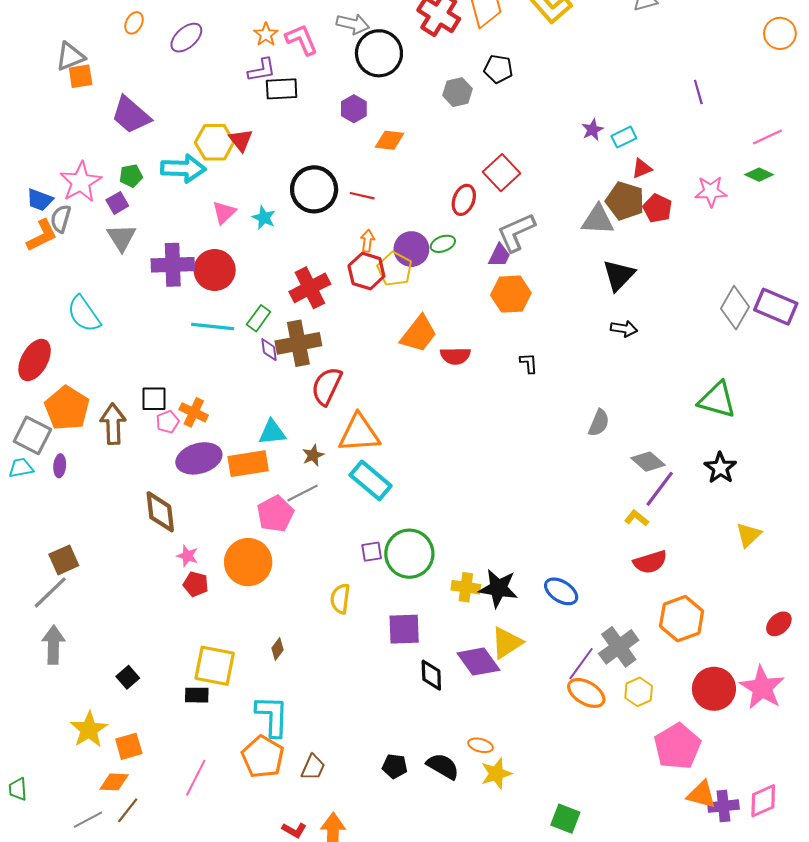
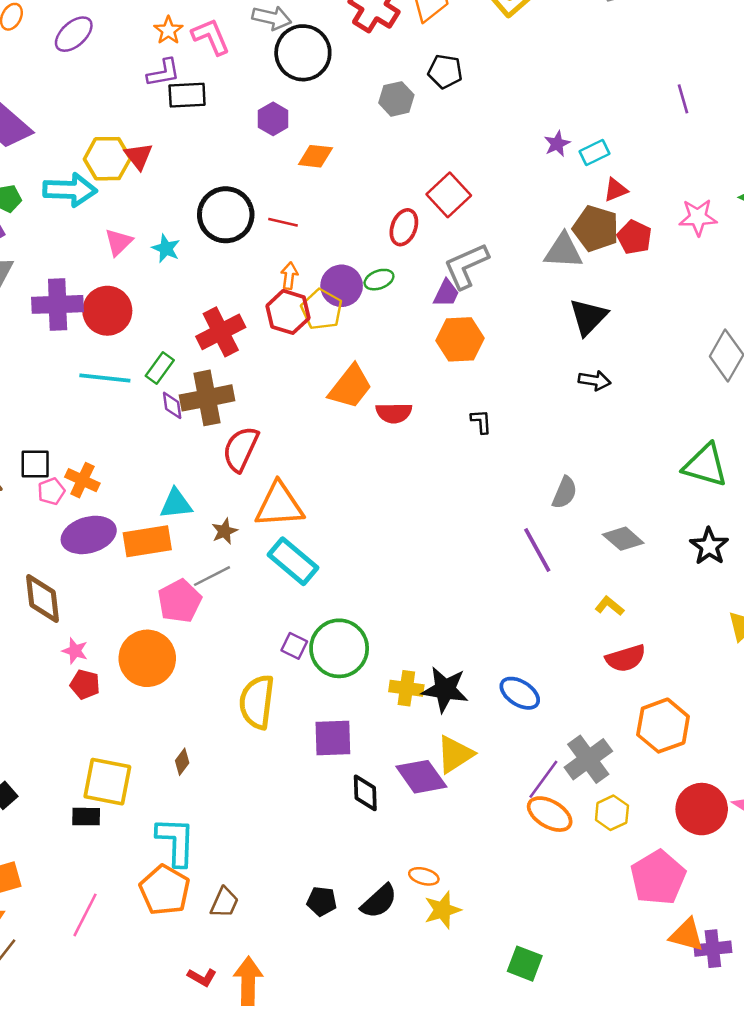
purple line: (660, 489) -> (537, 550), moved, turned -66
purple square: (372, 552) -> (294, 646), turned 35
yellow semicircle: (340, 599) -> (257, 702), size x1.5
black semicircle: (443, 766) -> (379, 901), turned 108

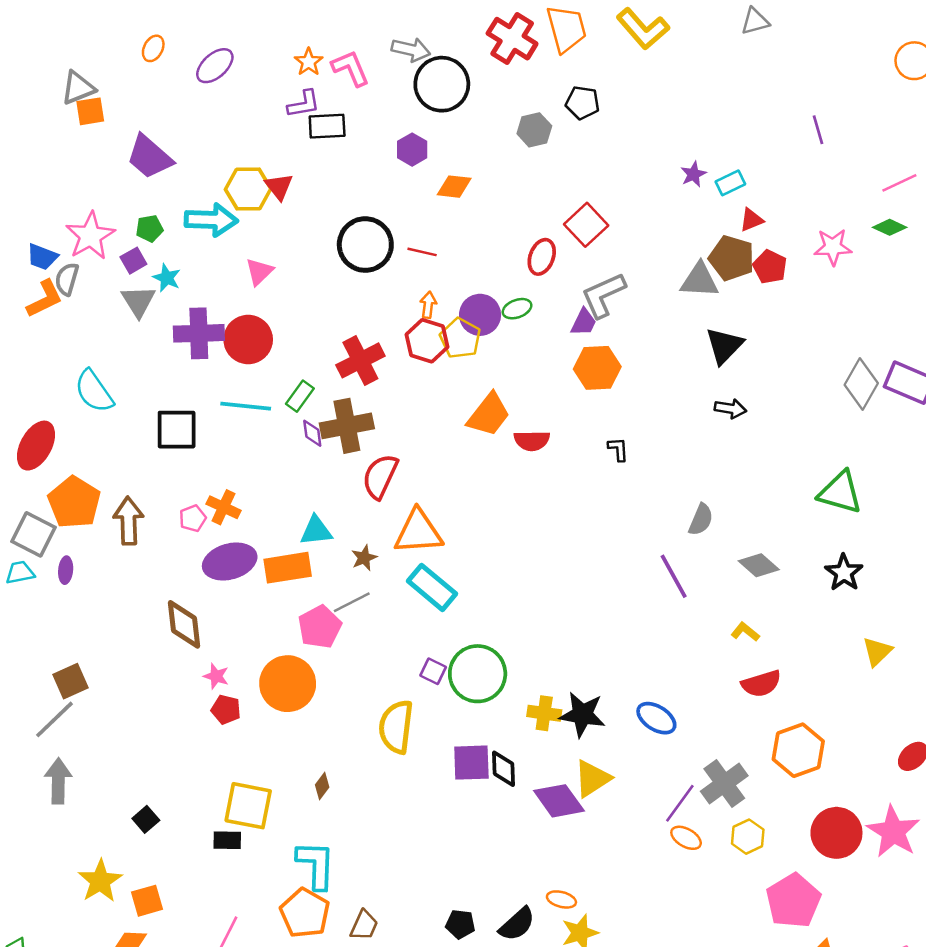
cyan star: (166, 248) -> (167, 278), moved
black square: (35, 464) -> (177, 430), moved, size x1.4
black diamond: (365, 793) -> (503, 769), moved
orange ellipse: (550, 814) -> (686, 838), size x0.7

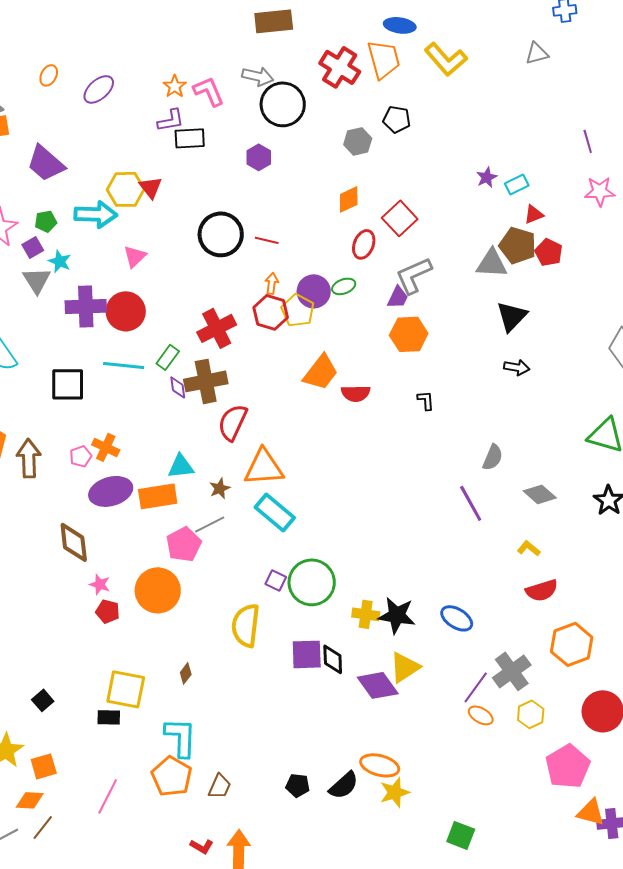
orange diamond: (454, 187) -> (349, 199), moved, turned -32
pink star: (833, 247) -> (600, 191), moved
orange ellipse: (561, 899) -> (380, 765), size x1.6

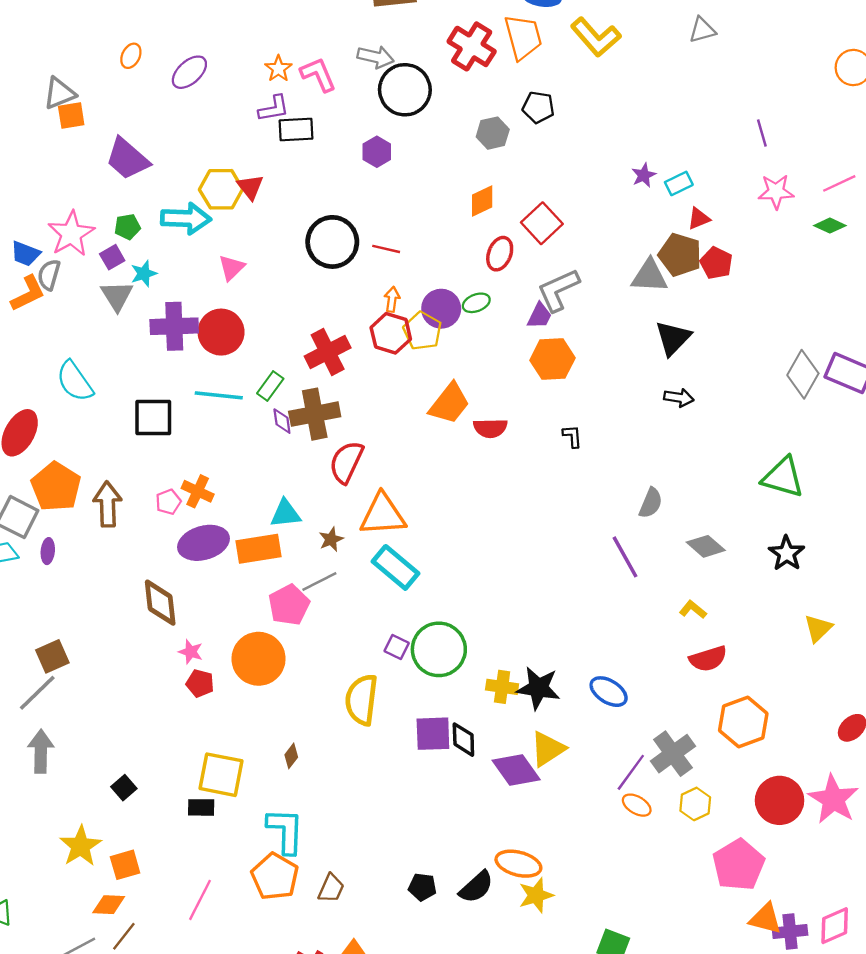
cyan star: (60, 261) -> (144, 274), turned 30

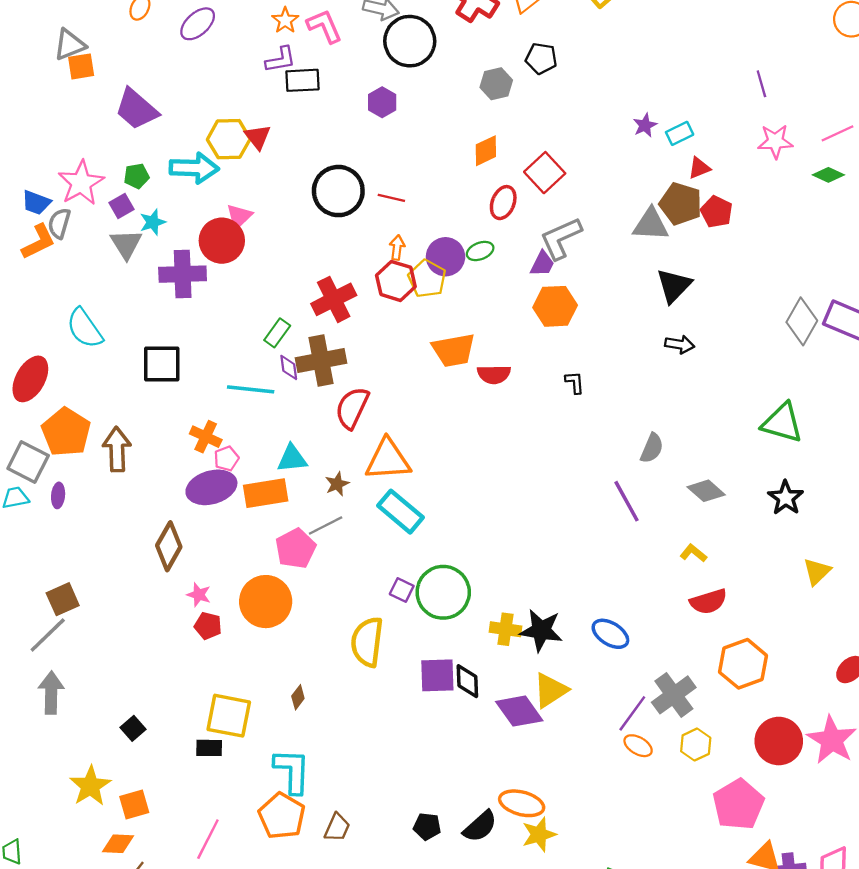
red circle: (221, 332) -> (222, 241), moved
cyan line: (219, 395) -> (251, 389), moved
orange trapezoid: (449, 404) -> (454, 350), turned 42
pink pentagon: (168, 502) -> (226, 459), moved
brown diamond: (160, 603) -> (169, 546), turned 36

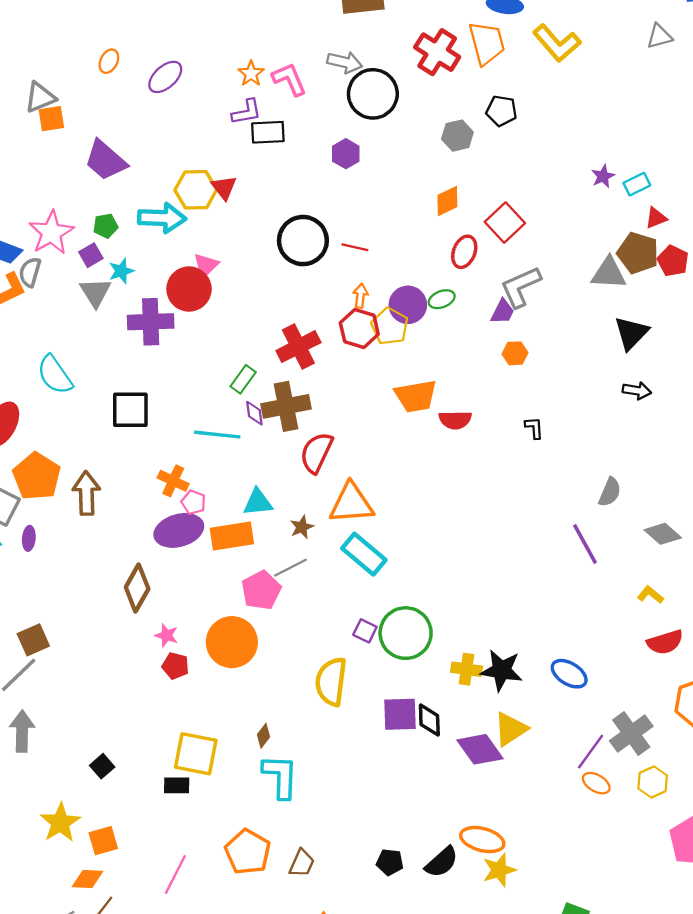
orange hexagon: (555, 306) -> (515, 353), size x0.6
pink pentagon: (226, 459) -> (193, 502), turned -30
cyan L-shape: (292, 771) -> (280, 776), moved

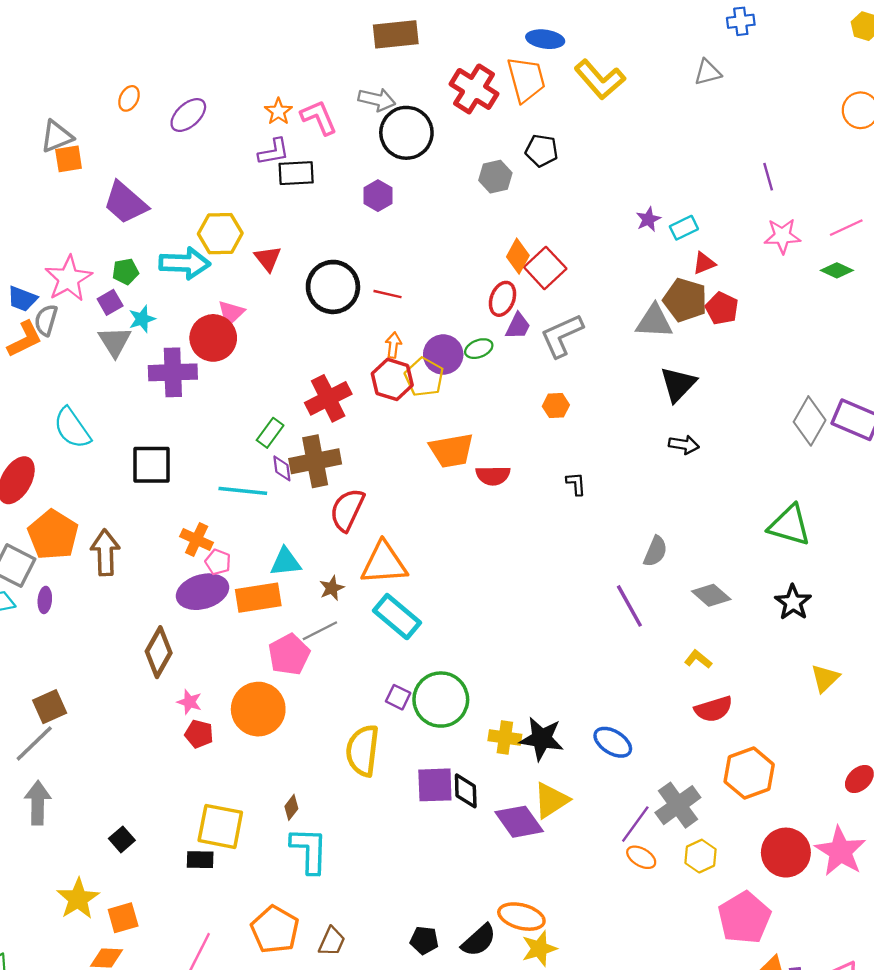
red triangle: (224, 187) -> (268, 258), moved
orange diamond: (447, 201) -> (518, 256), moved, turned -36
purple trapezoid: (503, 312) -> (518, 326), moved

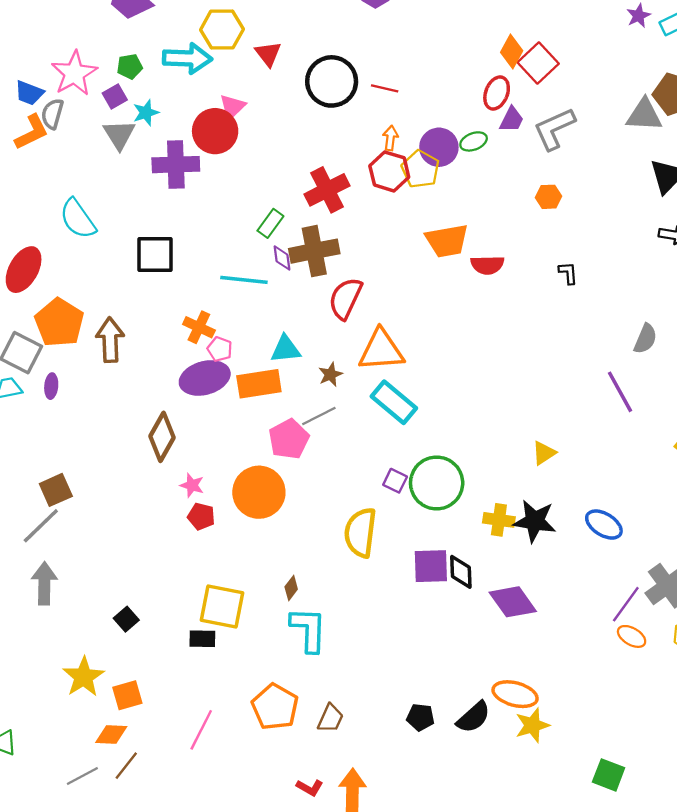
yellow triangle: (551, 800) -> (544, 453), moved, size x0.7

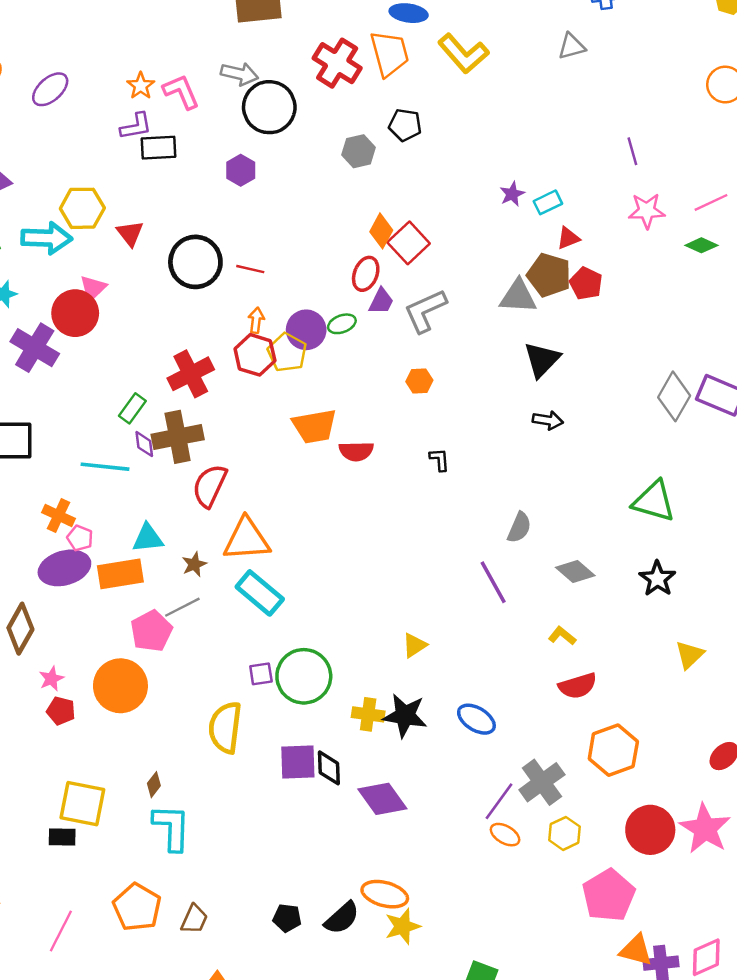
purple cross: (176, 165) -> (35, 348), turned 33
purple square: (395, 481) -> (261, 674), turned -35
pink star: (192, 485) -> (51, 679), turned 30

